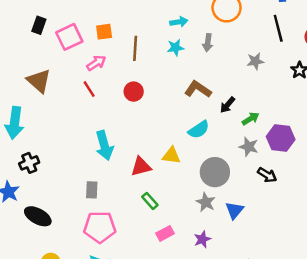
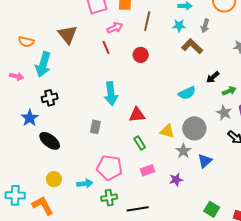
brown L-shape: (198, 89) -> (192, 46), moved
yellow triangle: (171, 156) -> (167, 131), moved
pink pentagon: (100, 227) -> (110, 168), moved

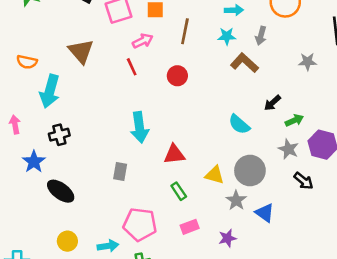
pink arrow: (17, 76) -> (15, 125), moved, turned -112
cyan semicircle: (187, 93) -> (239, 124), turned 66
blue triangle: (205, 161) -> (265, 213), turned -42

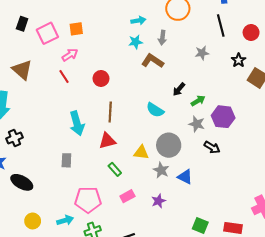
brown line: (185, 31) -> (110, 112), moved

